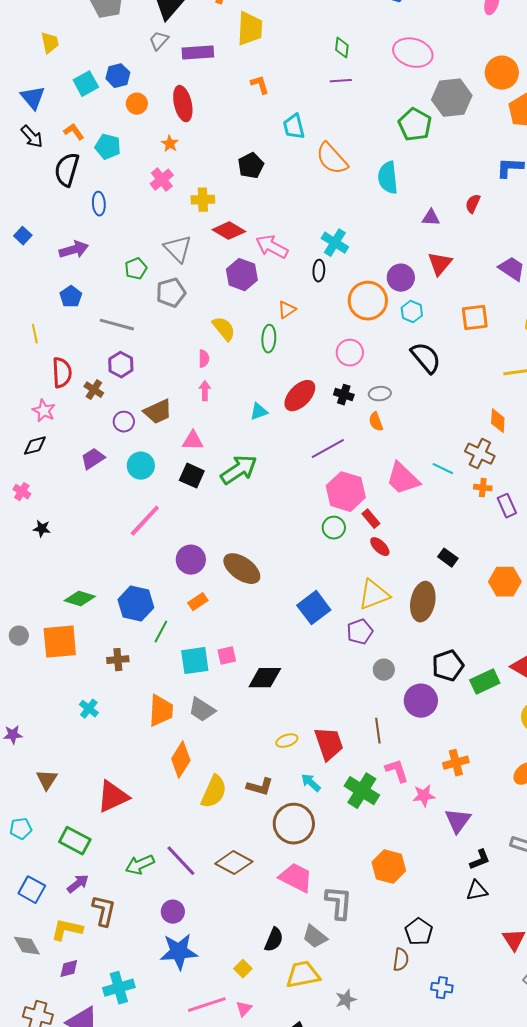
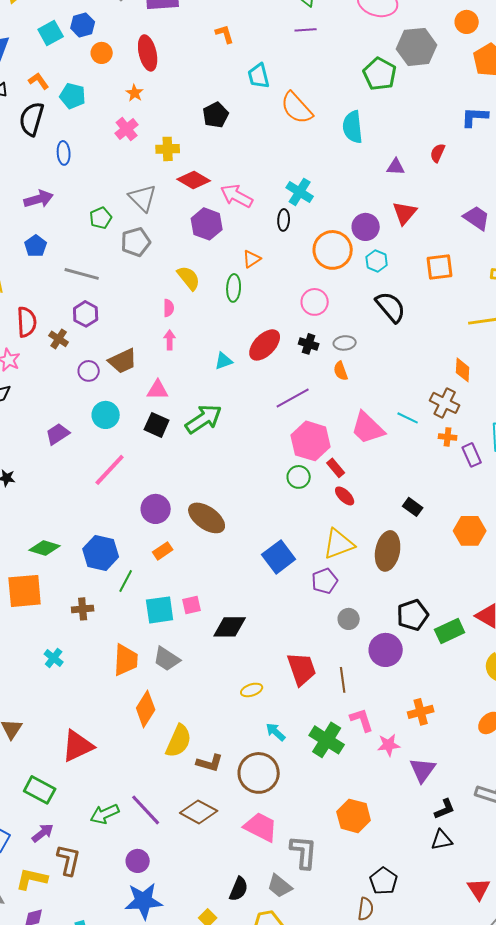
orange circle: (502, 73) -> (467, 22), size x0.7
purple trapezoid: (93, 459) -> (58, 434), moved
red trapezoid: (329, 744) -> (302, 669), moved
brown L-shape: (260, 787) -> (210, 763), moved

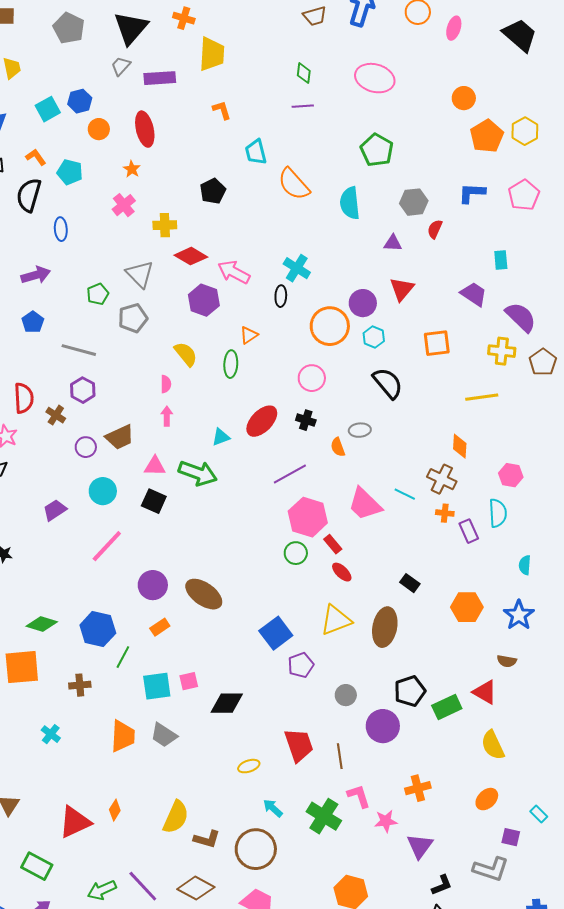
gray hexagon: (417, 47) -> (414, 202), moved, size x0.7
gray ellipse: (345, 343) -> (360, 430), moved
green arrow: (204, 419) -> (198, 473), moved, turned 54
purple pentagon: (325, 581) -> (301, 665), moved
orange diamond: (146, 709) -> (115, 810), moved, size x0.6

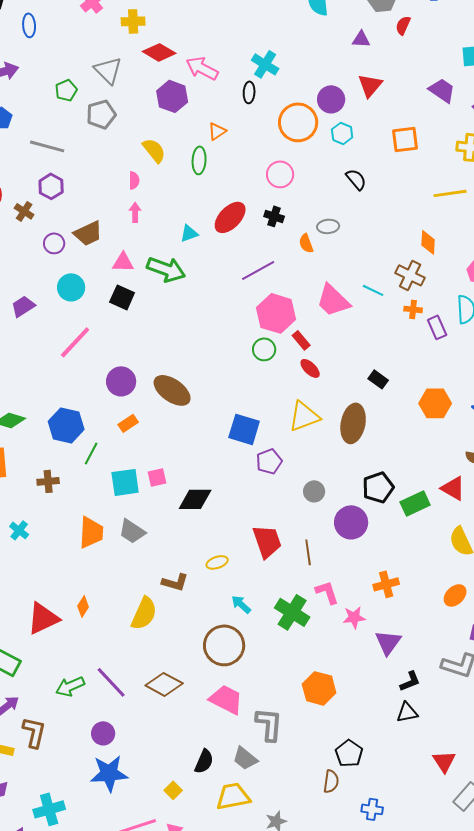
black semicircle: (388, 383) -> (356, 179), size x0.7
blue square: (276, 633) -> (244, 429), turned -36
brown L-shape: (207, 839) -> (175, 582), moved

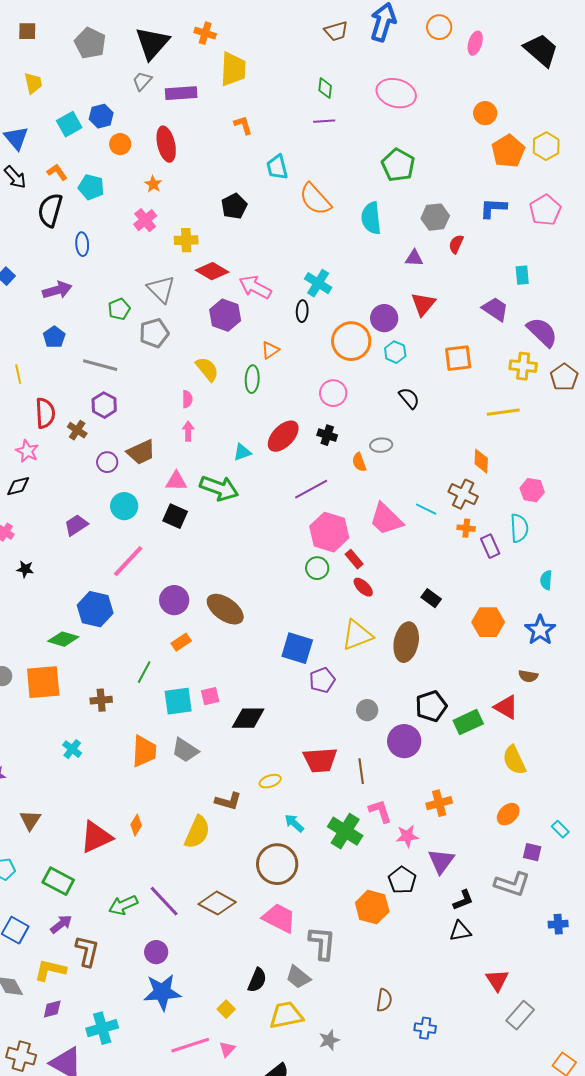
blue hexagon: (66, 425) -> (95, 609), moved
red trapezoid: (267, 541) -> (320, 760), turned 105
black pentagon: (349, 753) -> (402, 880), moved

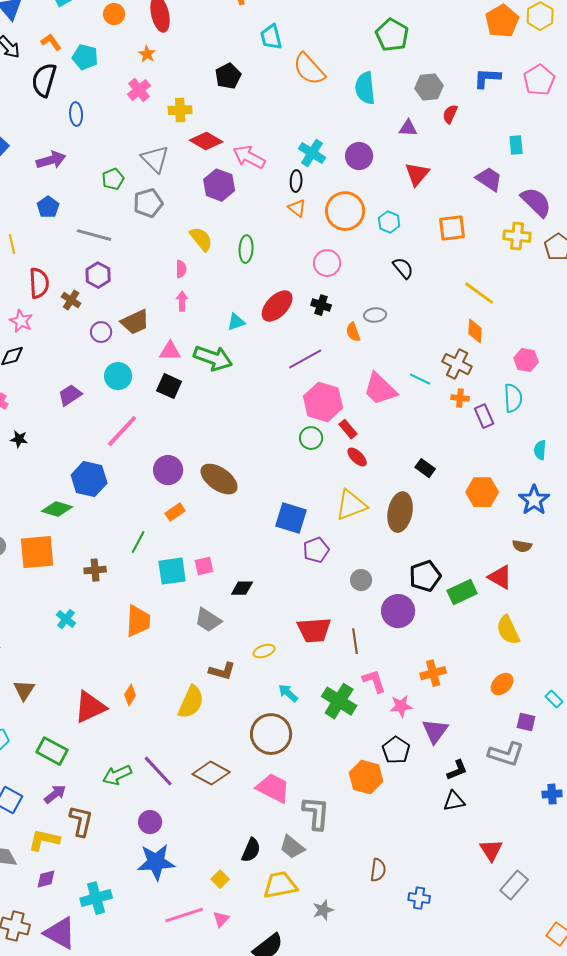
purple circle: (384, 318) -> (359, 156), moved
orange triangle: (270, 350) -> (297, 208), moved, turned -48
yellow line: (503, 412) -> (479, 293), moved, turned 44
black diamond: (248, 718) -> (242, 588), size x0.7
gray trapezoid: (185, 750) -> (208, 620), moved

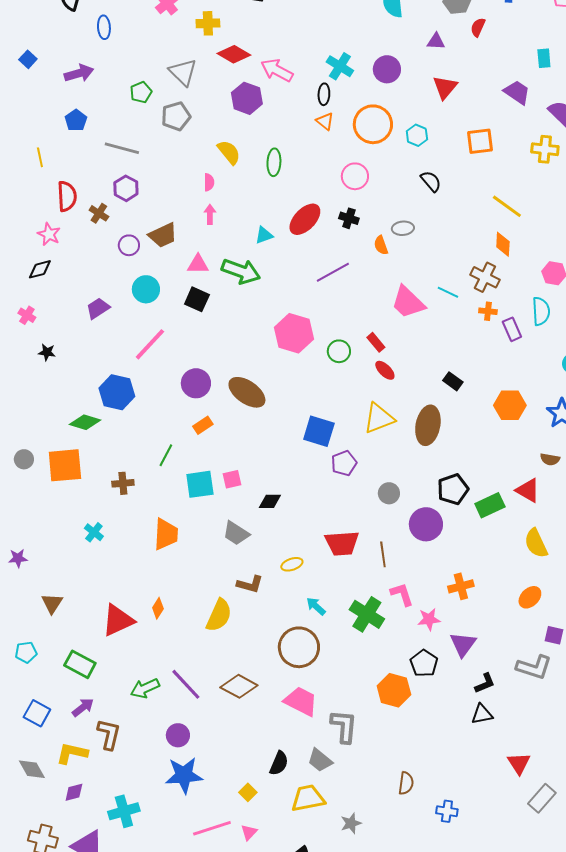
pink hexagon: (323, 402) -> (294, 333), moved

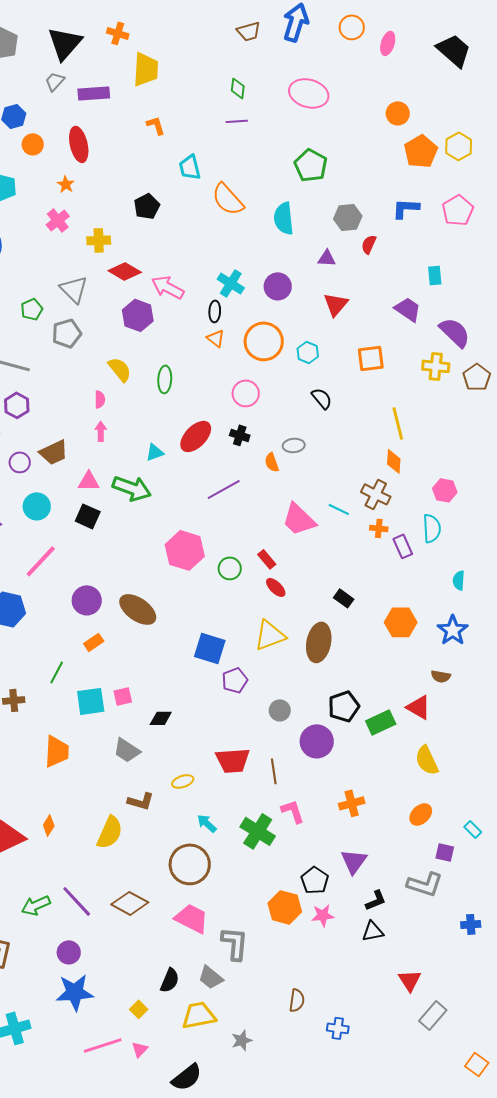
yellow line: (507, 206) -> (398, 423), turned 40
pink star: (429, 619) -> (323, 915), moved

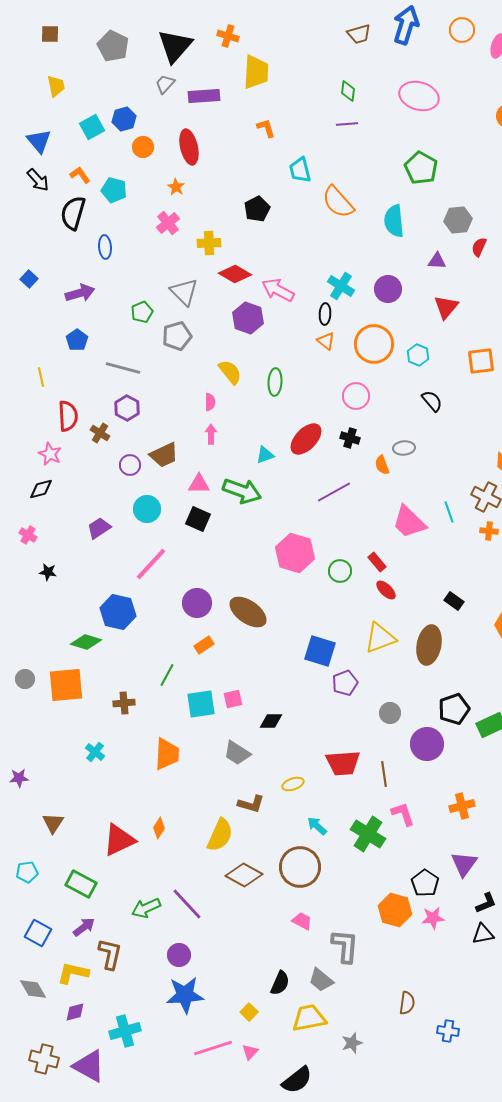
cyan line: (339, 509) -> (449, 512), turned 45
brown diamond: (130, 903) -> (244, 875), moved
pink trapezoid: (192, 918) -> (302, 921), size x0.6

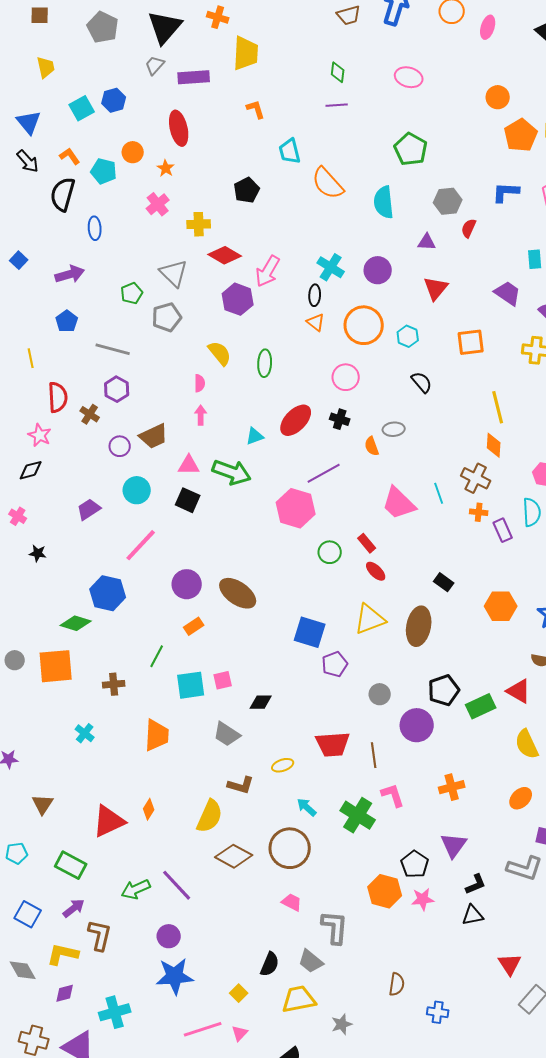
pink ellipse: (419, 96) -> (409, 77), size x0.7
orange circle: (143, 147) -> (133, 152), moved
pink arrow: (278, 290) -> (268, 271), turned -88
pink hexagon: (295, 553) -> (296, 508), moved

